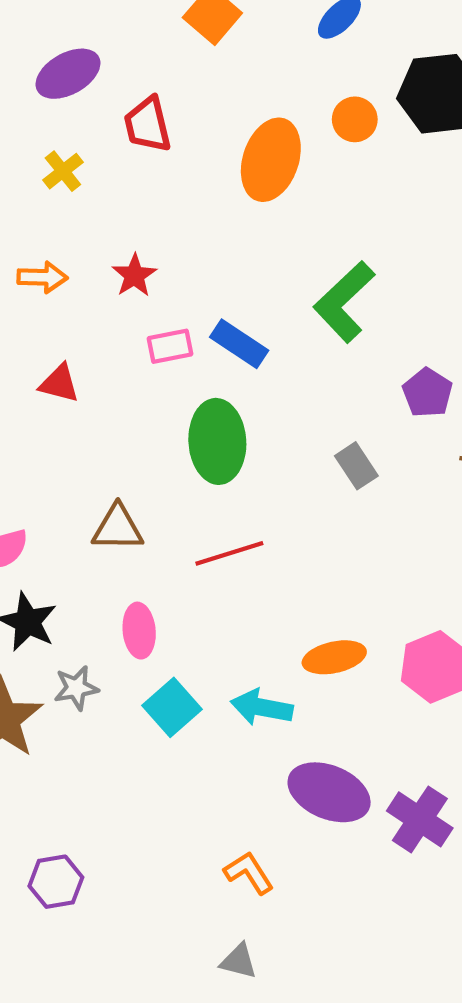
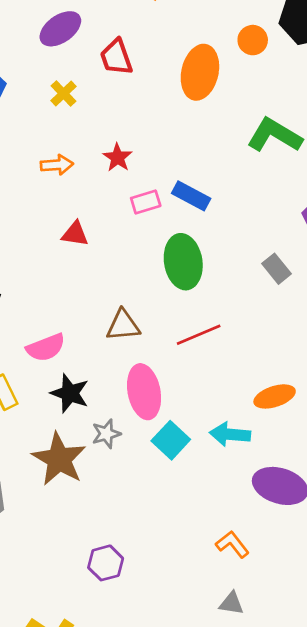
green L-shape: (344, 302) -> (275, 135), moved, turned 80
pink ellipse: (139, 631) -> (144, 392), size x1.5

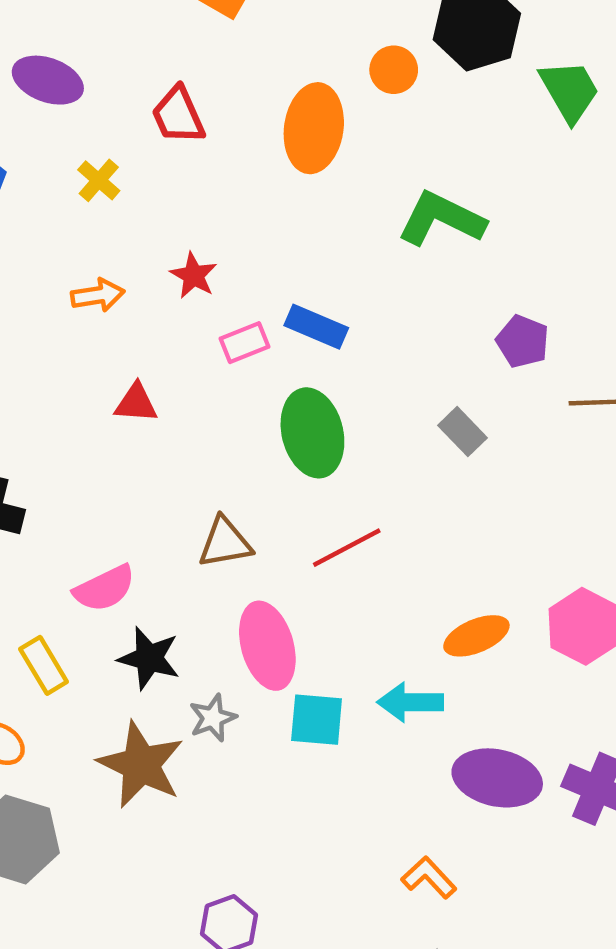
purple ellipse: (60, 29) -> (48, 80), moved, turned 60
cyan square: (171, 440) -> (317, 720), turned -33

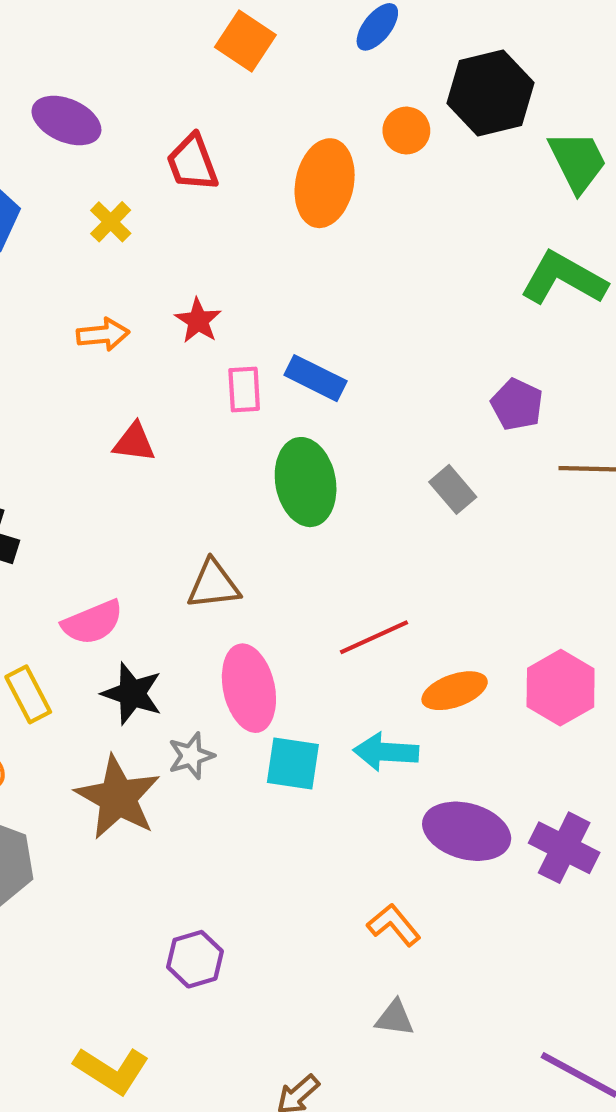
green L-shape: (441, 219) -> (564, 278), moved
pink rectangle: (245, 343) -> (244, 389), turned -75
red line: (347, 548) -> (374, 637), moved

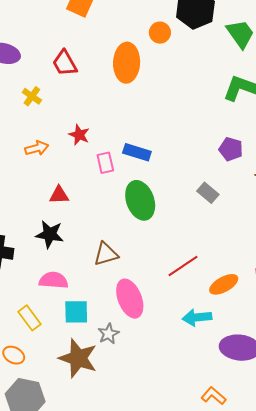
pink semicircle: (93, 622) -> (54, 280), turned -144
black star: (132, 693) -> (50, 234), moved
cyan square: (293, 764) -> (76, 312), moved

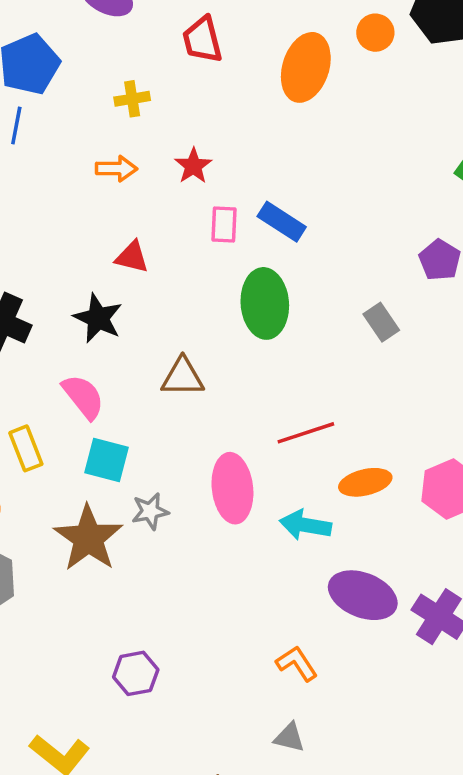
yellow cross: (32, 96) -> (132, 99), moved, turned 30
pink semicircle: (54, 280) -> (83, 397), turned 32
pink ellipse: (130, 299) -> (232, 488), moved

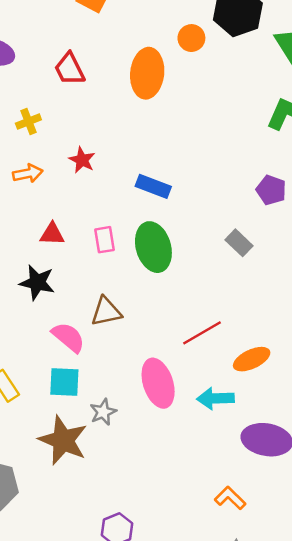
pink rectangle: (224, 225) -> (105, 240), moved
pink semicircle: (83, 397) -> (68, 337), moved

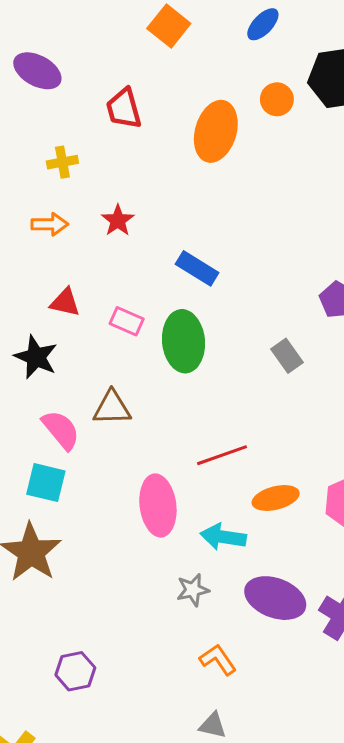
pink rectangle: (105, 240) -> (127, 321), turned -68
gray star: (103, 412) -> (193, 590), moved

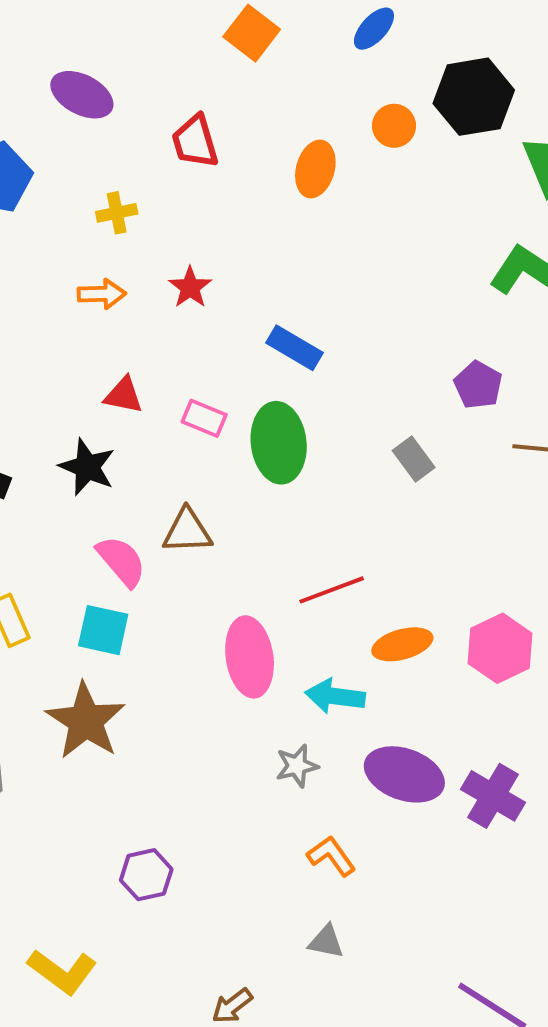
orange ellipse: (216, 131) -> (315, 169), size x0.7

